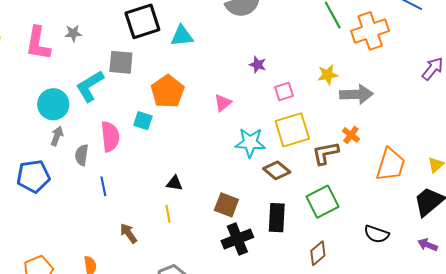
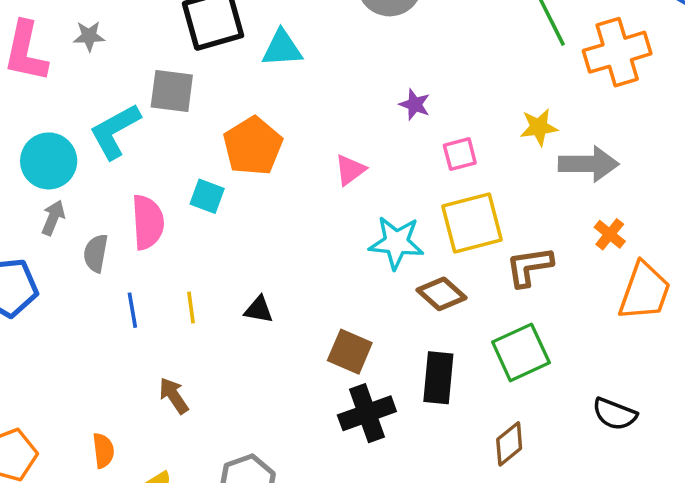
orange cross: (351, 135) -> (610, 234), moved
yellow line: (168, 214) -> (191, 307), moved

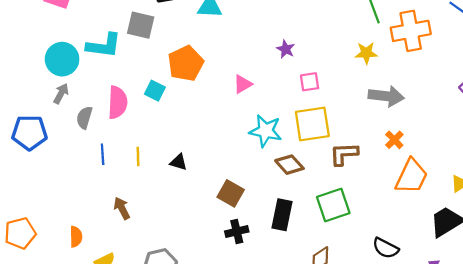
yellow star: (539, 127) -> (366, 53), moved
cyan L-shape: (115, 131) -> (104, 46), turned -150
black cross: (367, 413) -> (237, 231), size x0.7

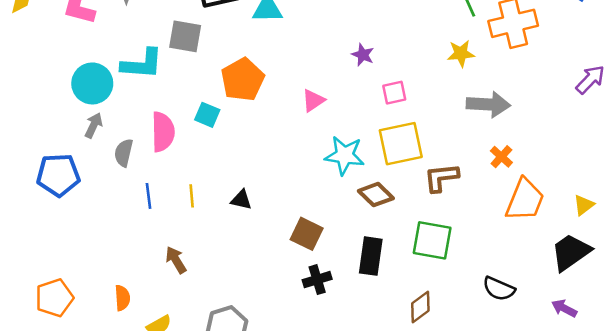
green square: (333, 205) -> (432, 240), turned 32

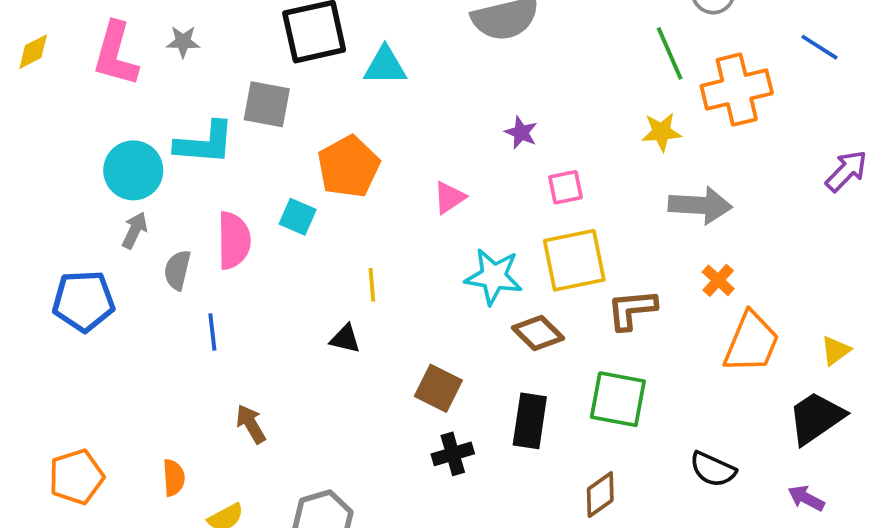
yellow line: (192, 196) -> (372, 285), moved

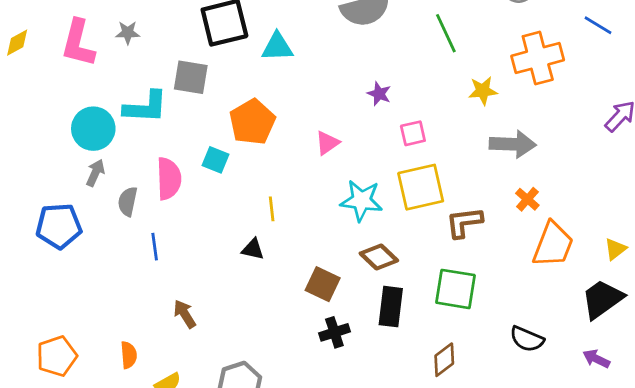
green line: (670, 53) -> (446, 33), moved
brown diamond: (538, 333) -> (379, 257), moved

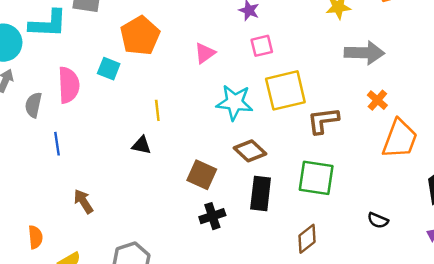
pink square: (413, 133) -> (262, 46), moved
black semicircle: (527, 339) -> (378, 220), size x0.7

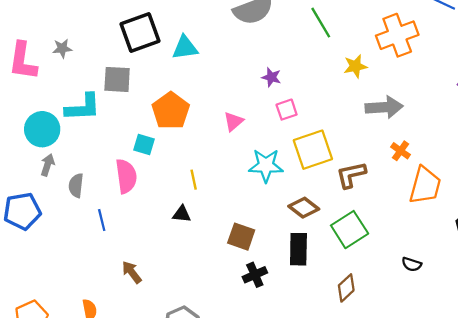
pink semicircle: (69, 85) -> (126, 176), moved
brown diamond: (250, 151) -> (304, 208), moved
green square: (316, 178) -> (350, 230), turned -36

